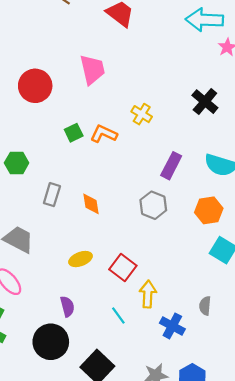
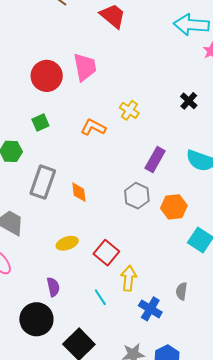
red circle: (35, 86) -> (47, 76), moved
black cross: (205, 102) -> (189, 101), size x0.7
green square: (74, 133) -> (40, 122), moved
gray rectangle: (52, 195) -> (43, 182), size x1.5
orange hexagon: (209, 210) -> (174, 207), moved

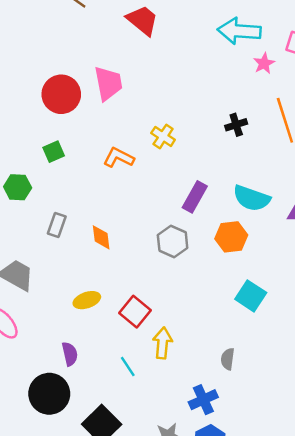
black cross: (189, 101) -> (236, 125), turned 30
gray rectangle: (43, 182) -> (57, 225), size x0.6
orange hexagon: (174, 207) -> (231, 237), moved
blue cross: (150, 309) -> (203, 400), moved, turned 35

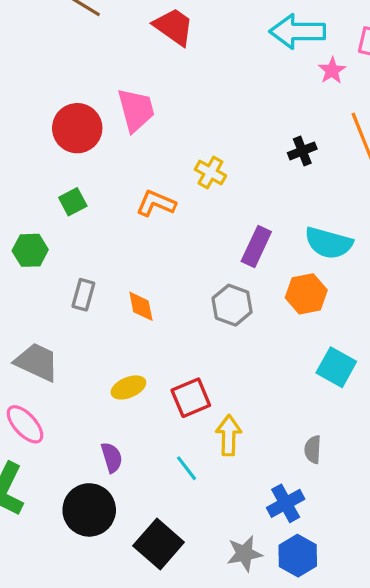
red square: (135, 312) -> (191, 398), turned 32

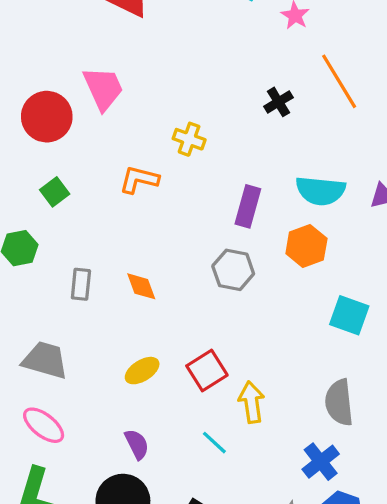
gray semicircle: (313, 449) -> (339, 402), size x1.6

